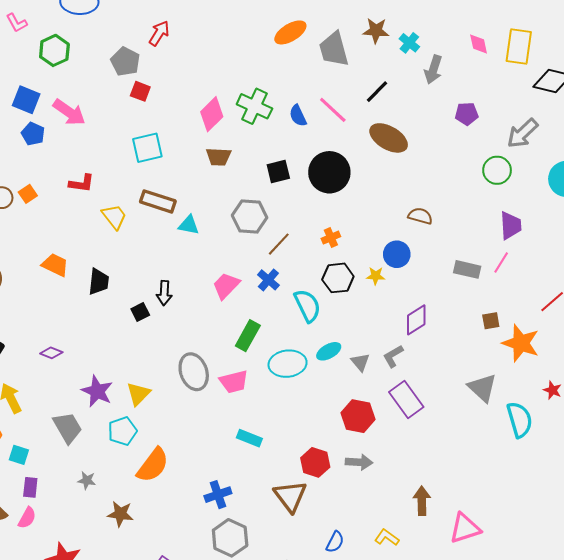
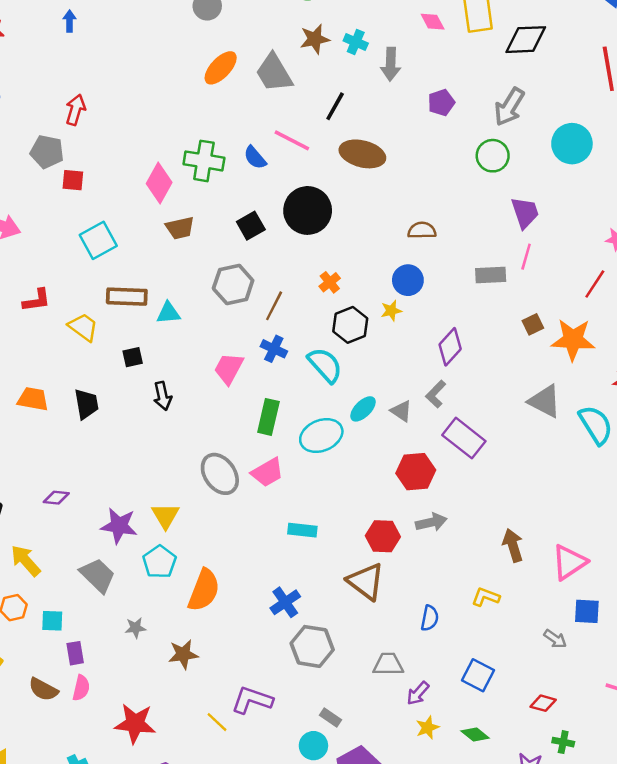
black square: (140, 312) -> (133, 357), moved, turned 30

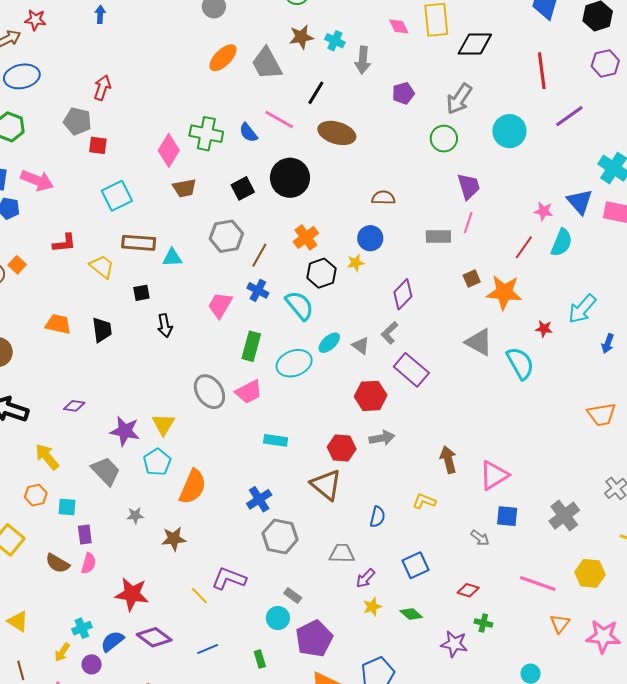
orange cross: (330, 282) -> (306, 237), size x1.4
blue square: (478, 675) -> (415, 565), turned 36

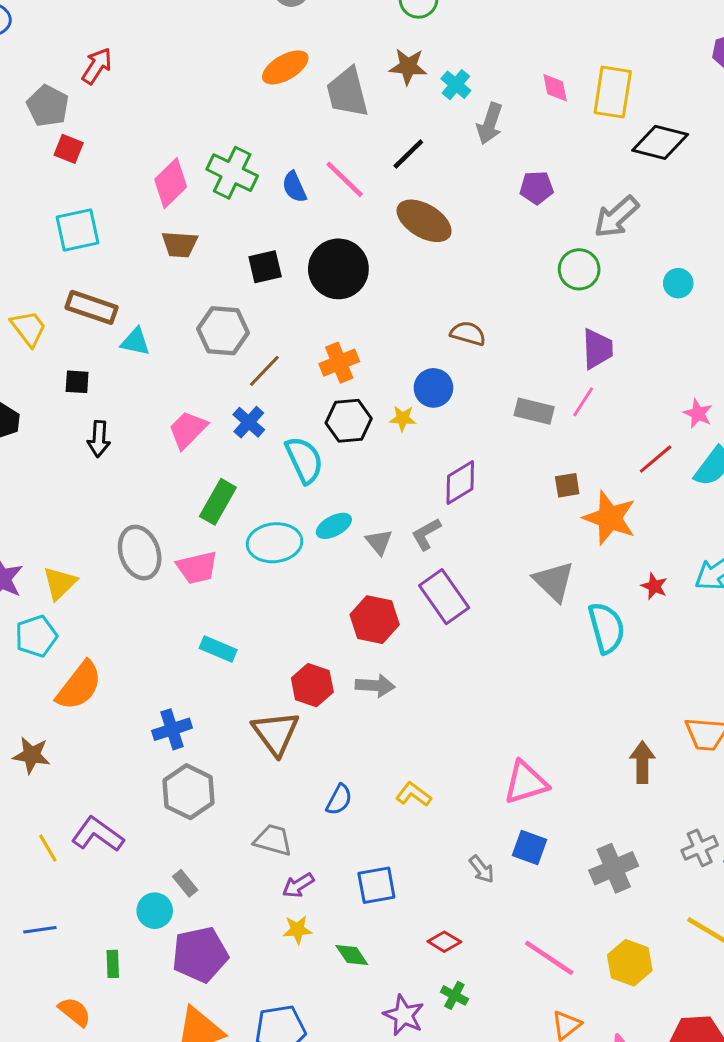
cyan circle: (509, 131) -> (678, 283), size x0.6
brown arrow: (448, 460) -> (642, 762), moved

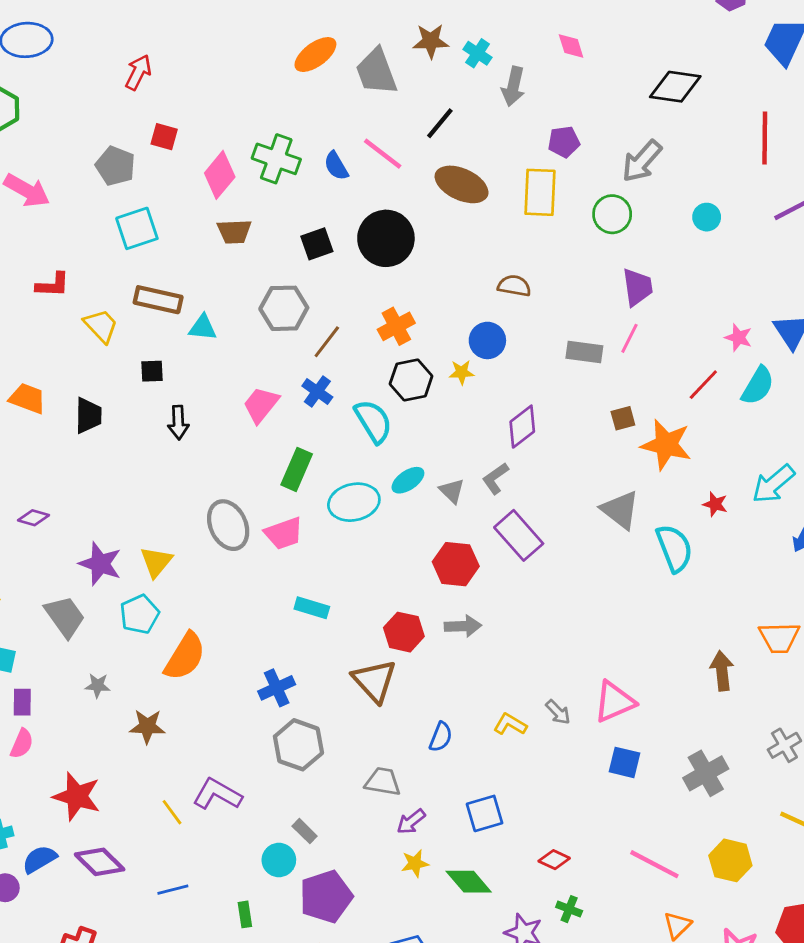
yellow rectangle: (613, 92) -> (540, 192), moved
gray pentagon: (48, 106) -> (115, 166), moved
red square: (69, 149) -> (164, 137), moved
gray arrow: (482, 869) -> (558, 712), moved
green diamond: (352, 955) -> (469, 882), size x1.4

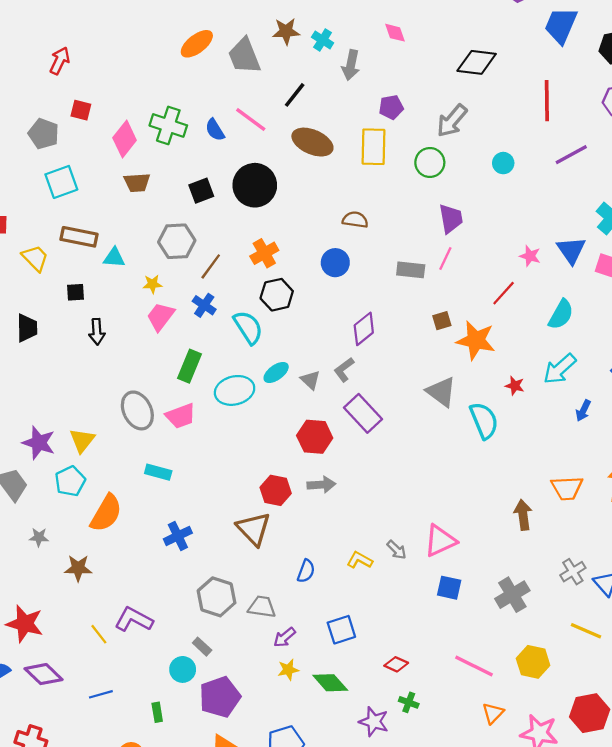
yellow star: (462, 372) -> (152, 284), moved
cyan semicircle: (758, 386) -> (561, 314), moved
cyan rectangle: (312, 608) -> (158, 472), moved
gray hexagon: (298, 745) -> (217, 597), moved

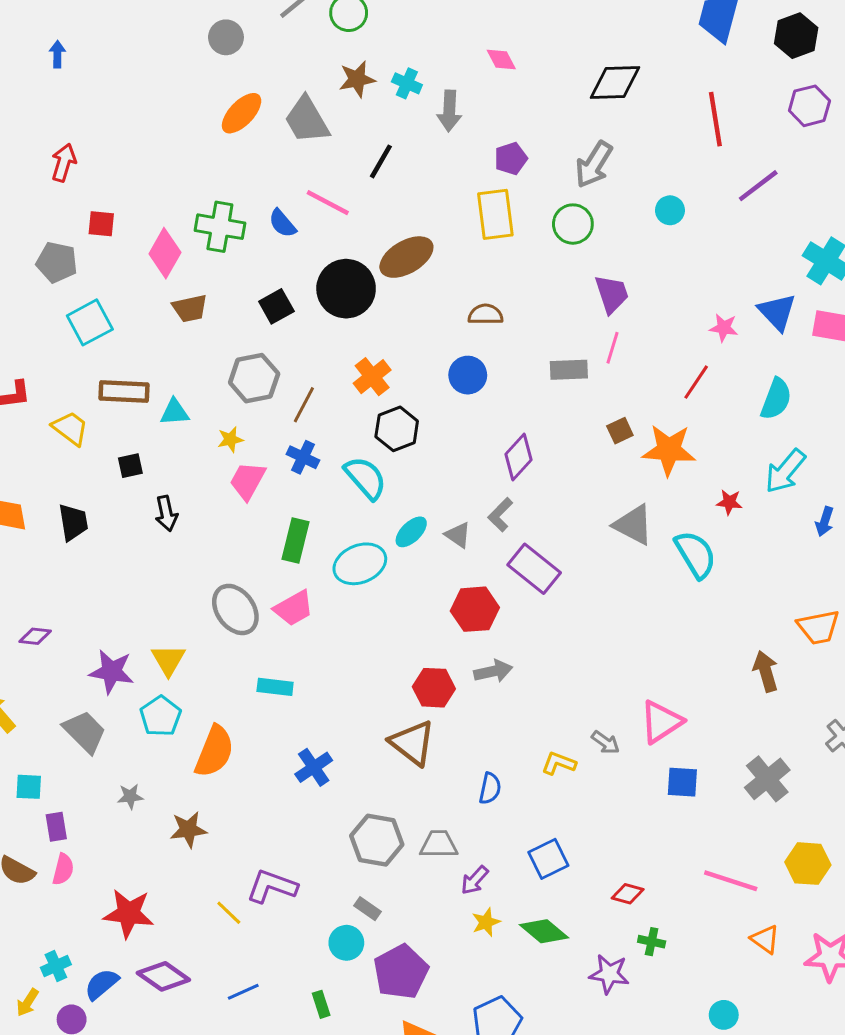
brown ellipse: (312, 142) -> (406, 257), moved, turned -45
orange triangle: (493, 713) -> (765, 939), turned -30

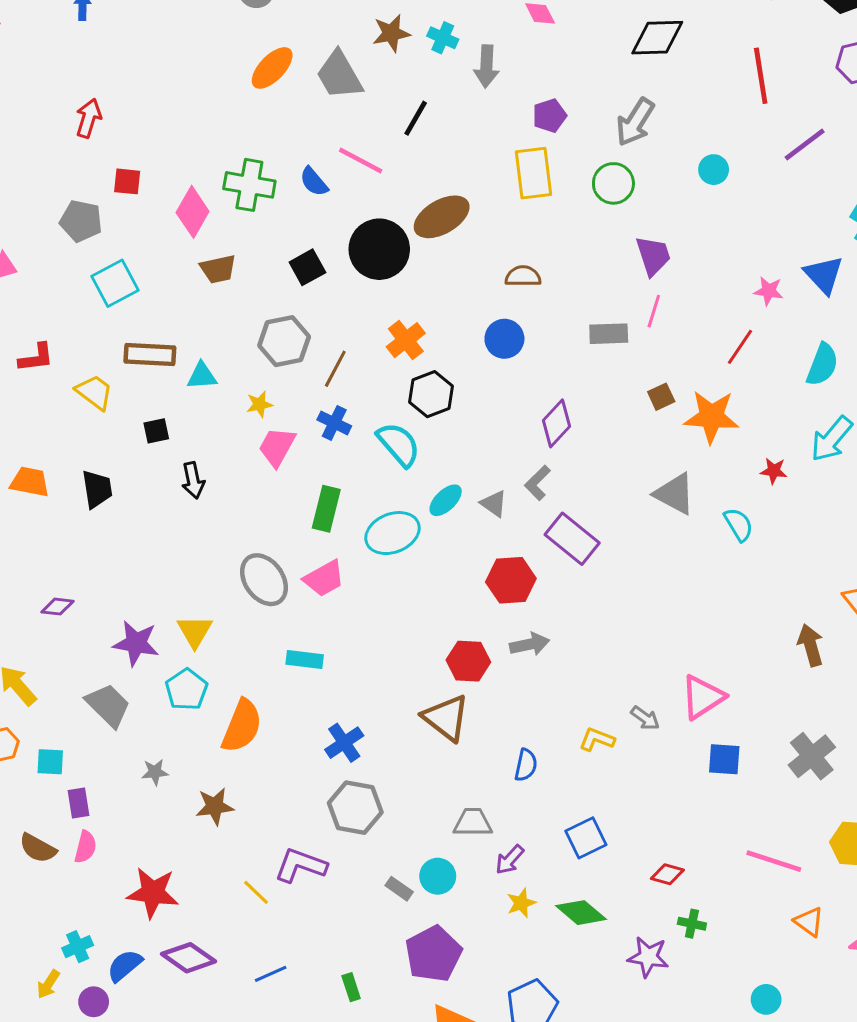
cyan semicircle: (695, 554) -> (739, 524), size x0.7
gray hexagon: (377, 840) -> (355, 808), moved
cyan circle: (346, 943) -> (438, 876), moved

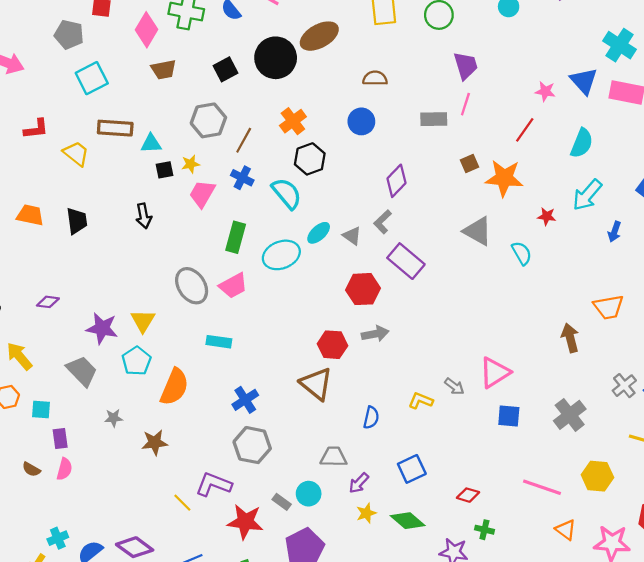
black square: (156, 431) -> (164, 170), moved
brown semicircle: (38, 848) -> (31, 469), size x0.7
red star: (153, 893) -> (245, 522), moved

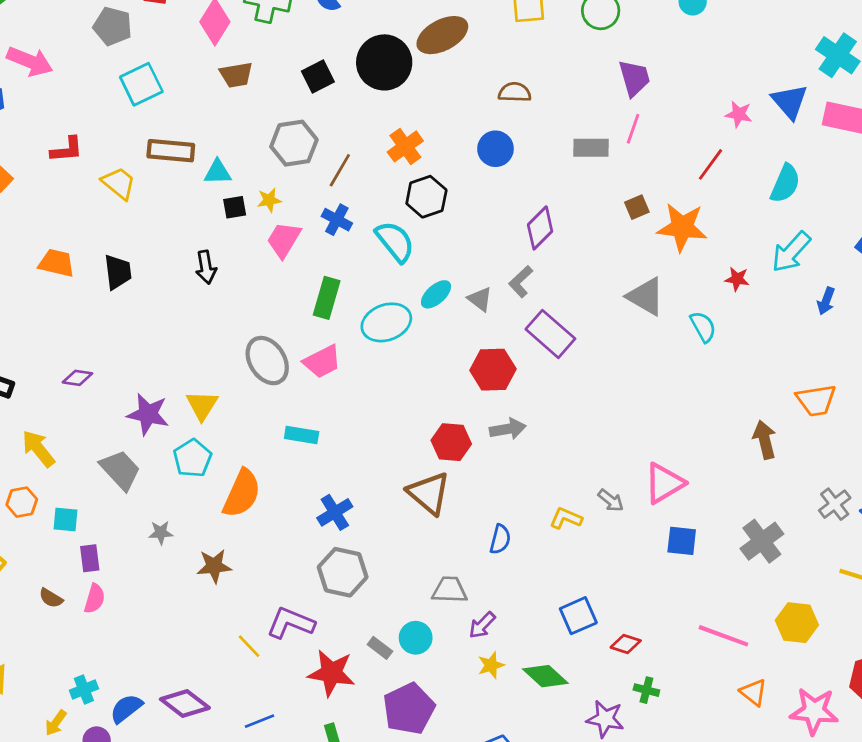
blue square: (412, 469) -> (578, 616), moved

